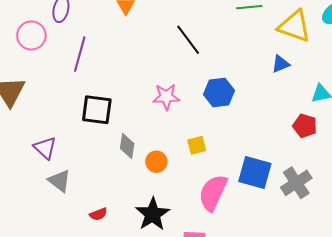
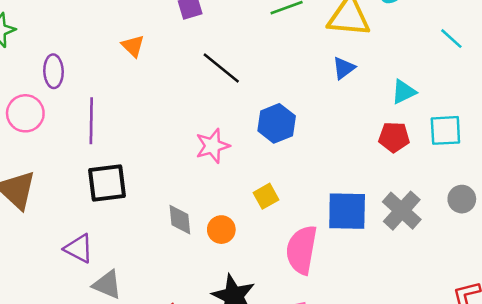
black square: (97, 110) -> (107, 183), moved

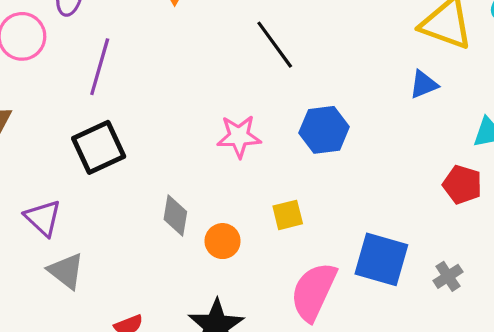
black square: (107, 183) -> (99, 147), turned -33
gray cross: (402, 211) -> (448, 276), size x0.6

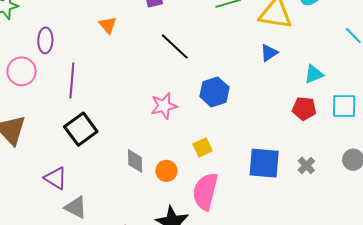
pink semicircle: (314, 292) -> (205, 191), moved

